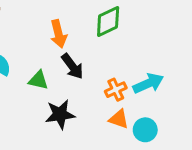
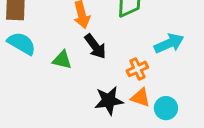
cyan arrow: (148, 83) -> (169, 43), moved
black star: (60, 114) -> (109, 101), moved

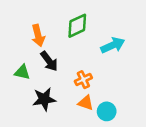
cyan arrow: (169, 43) -> (113, 45), moved
black star: (109, 101) -> (44, 99), moved

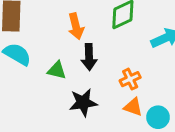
black arrow: (49, 61) -> (89, 57), turned 35

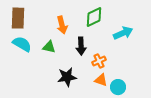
black arrow: (89, 57) -> (81, 46), moved
green triangle: (57, 70) -> (49, 47), moved

